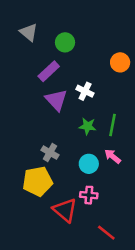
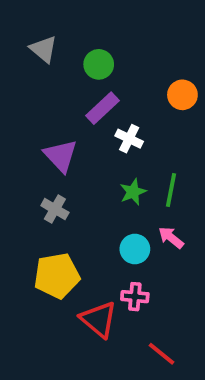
purple rectangle: (49, 71) -> (102, 108), moved
purple triangle: (56, 100) -> (61, 156), moved
green star: (88, 126) -> (133, 192), turned -30
gray cross: (50, 153) -> (55, 209), moved

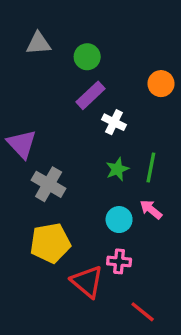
gray triangle: (43, 49) -> (38, 43), turned -44
purple triangle: (61, 156) -> (22, 144), moved
gray cross: (55, 209) -> (49, 184), size x1.4

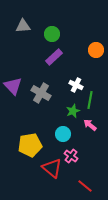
white cross: (114, 122) -> (76, 85), moved
green star: (117, 169) -> (73, 111), moved
gray cross: (49, 184) -> (41, 93), moved
cyan circle: (119, 220) -> (63, 134), moved
pink cross: (119, 261) -> (71, 156), turned 32

